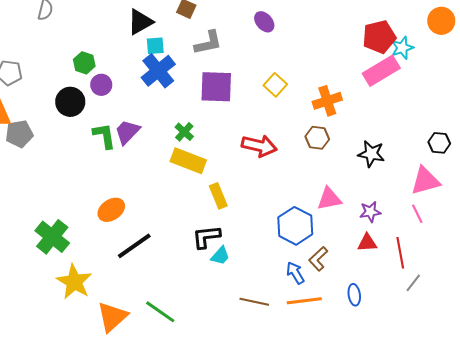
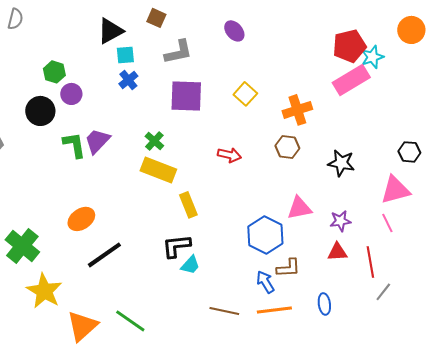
blue cross: (158, 71) -> (128, 80), size x0.6
red arrow: (259, 146) -> (229, 155), size x0.7
brown L-shape: (318, 259) -> (288, 268), turned -140

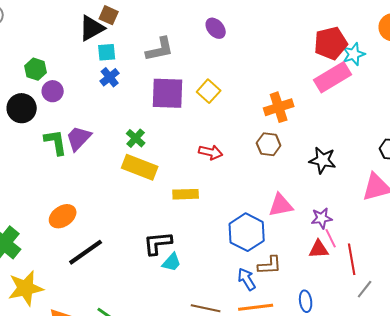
brown square: (156, 18) -> (109, 15), moved
yellow square: (245, 94) -> (209, 91), moved
yellow rectangle: (188, 205) -> (186, 194), moved, turned -70
pink line: (387, 223) -> (331, 238), moved
yellow star: (44, 291) -> (26, 288), turned 30

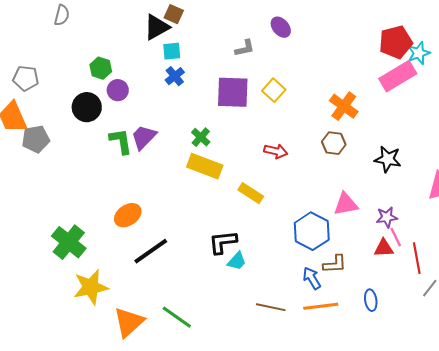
gray L-shape: (160, 49) -> (245, 48), moved, size x0.7
orange cross: (279, 107) -> (344, 106), turned -36
yellow rectangle: (186, 194) -> (251, 193), turned 35

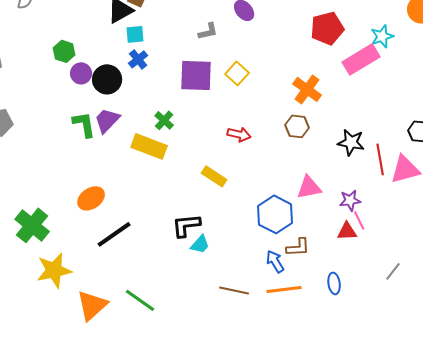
red pentagon: (396, 42) -> (327, 28), moved
black circle: (87, 107) -> (107, 79), moved
yellow rectangle: (205, 166) -> (149, 146), moved
red line: (417, 258) -> (380, 159), moved

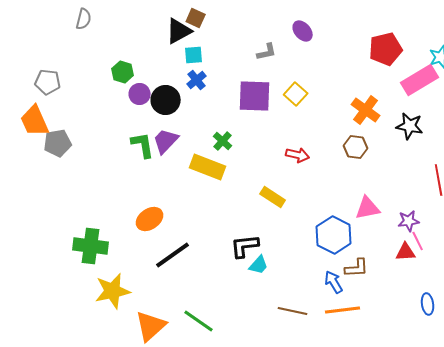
black star: (351, 142) -> (410, 126), moved
green cross: (32, 225) -> (91, 246), turned -32
blue ellipse: (334, 283) -> (428, 304), moved

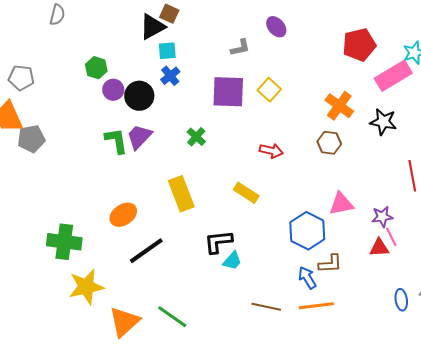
yellow rectangle: (208, 167) -> (181, 194), moved, turned 48

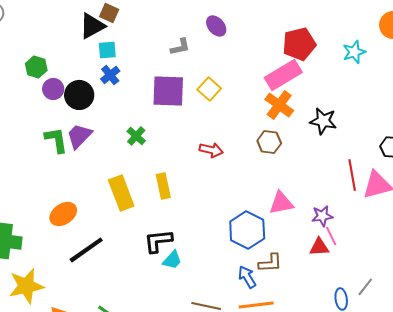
pink rectangle: (393, 76) -> (283, 75), moved
yellow rectangle: (246, 193) -> (163, 186), moved, turned 45

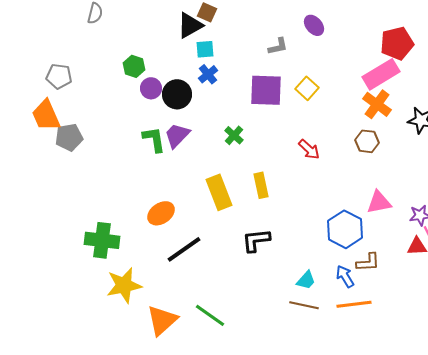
red arrow: (211, 150) -> (309, 149), turned 30
cyan trapezoid: (172, 260) -> (306, 280), moved

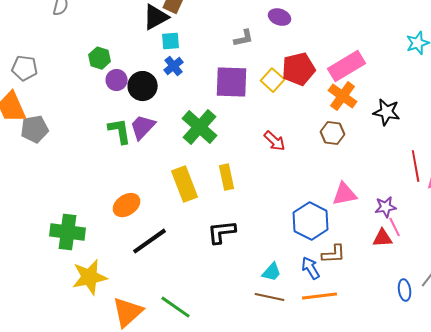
purple ellipse: (314, 25) -> (280, 17), turned -30
red pentagon: (397, 43) -> (299, 69), moved
green cross: (234, 135) -> (200, 127), size x1.8

